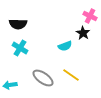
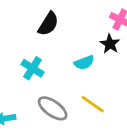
black semicircle: (18, 24) -> (48, 24), moved, turned -60
cyan cross: (20, 48) -> (33, 68), moved

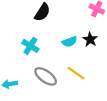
black star: (110, 44) -> (90, 39), moved

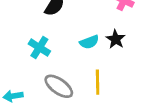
yellow line: (76, 73) -> (98, 82), turned 54

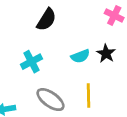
cyan cross: (39, 48) -> (32, 62), turned 30

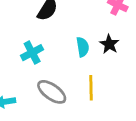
cyan semicircle: (80, 56) -> (83, 47), turned -78

